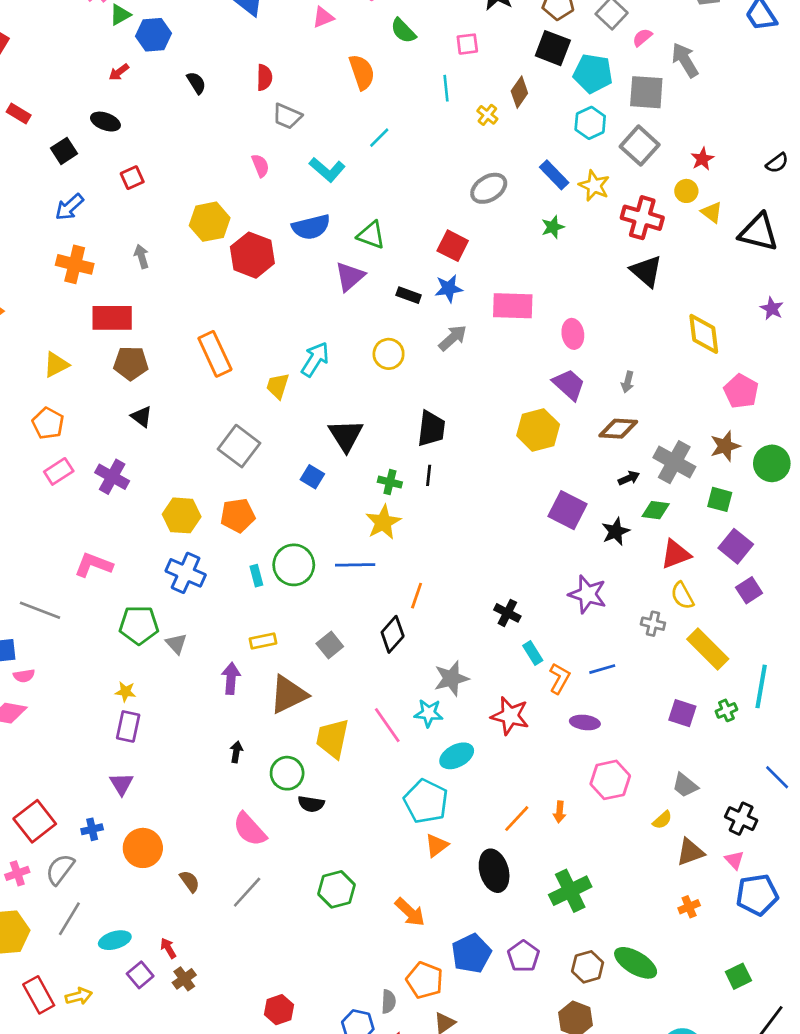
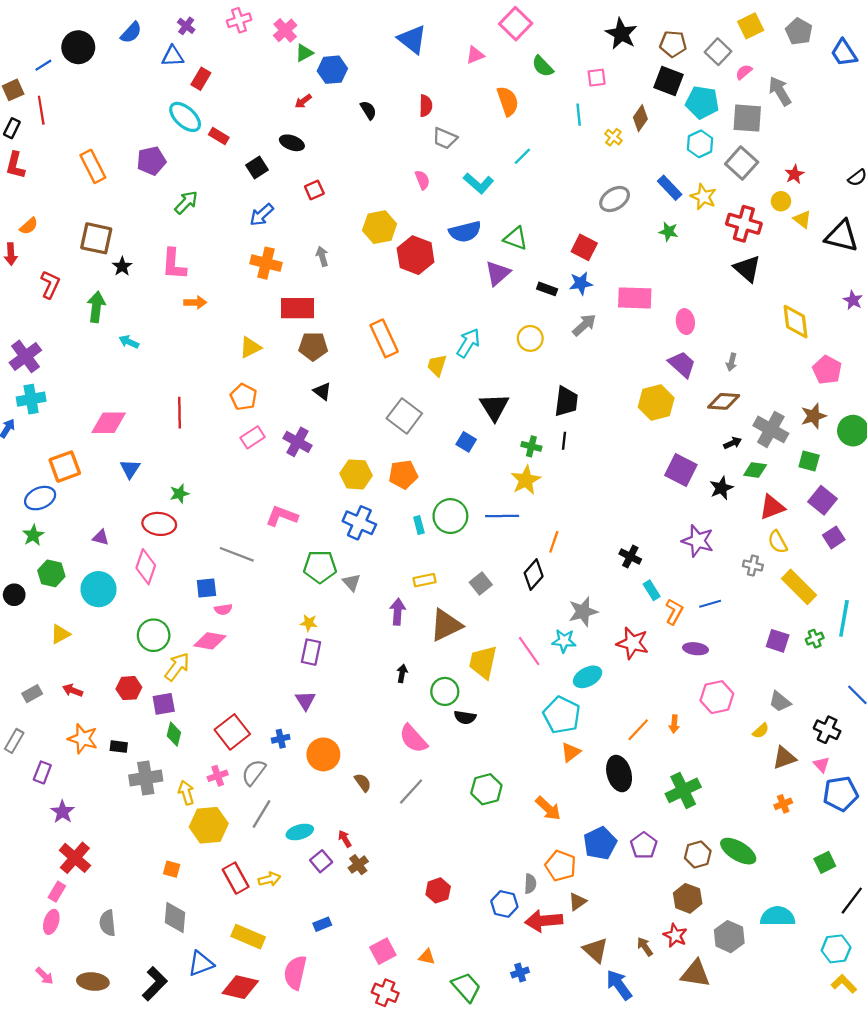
green star: (553, 227) -> (669, 232), turned 30

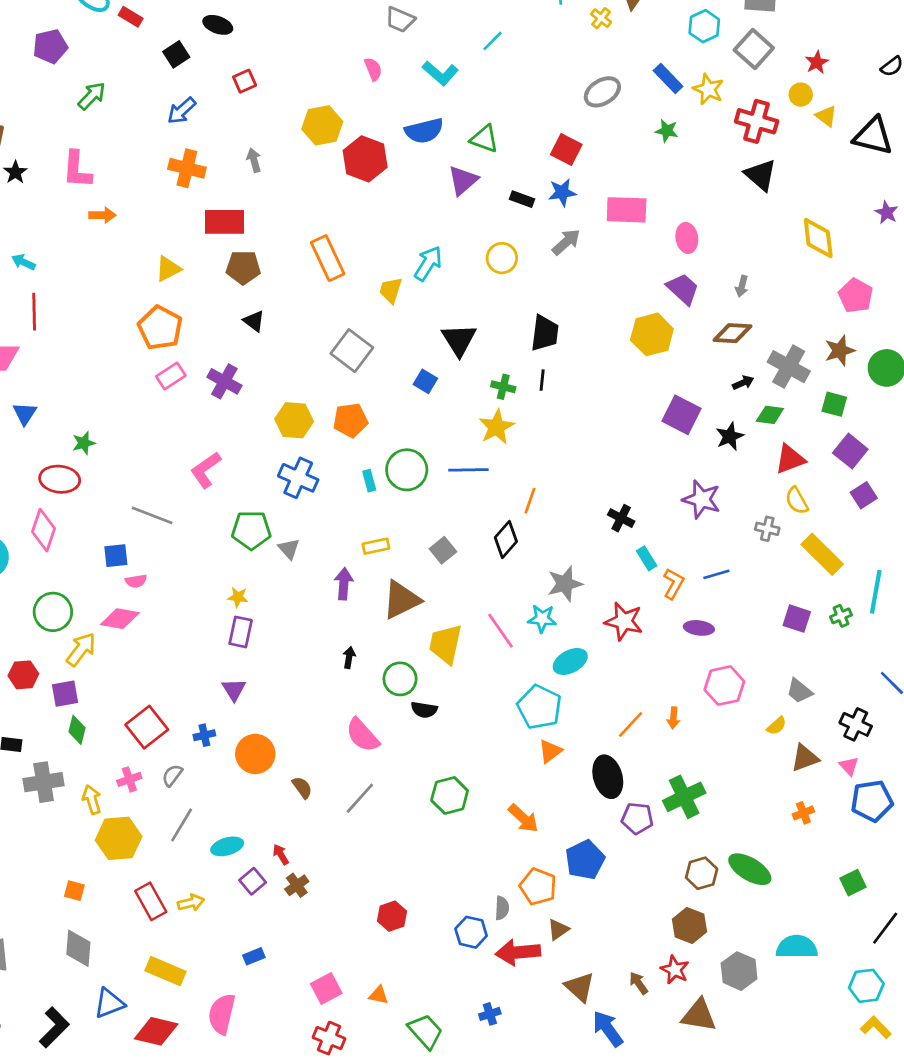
orange pentagon: (244, 397) -> (160, 328), size x1.4
red line: (179, 413) -> (34, 312), moved
pink L-shape: (282, 516) -> (206, 470), turned -56
gray semicircle: (254, 772) -> (172, 775), size x0.7
purple pentagon: (644, 845) -> (637, 818), moved, turned -30

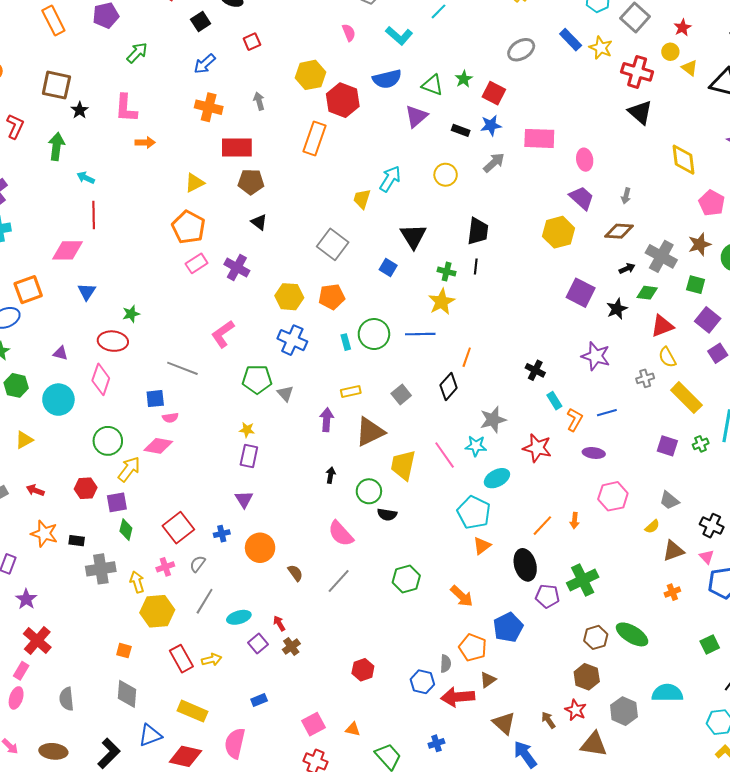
green star: (667, 131) -> (464, 79), moved, turned 30
orange rectangle: (328, 258) -> (314, 138), moved, turned 44
gray cross: (767, 529) -> (645, 378), turned -30

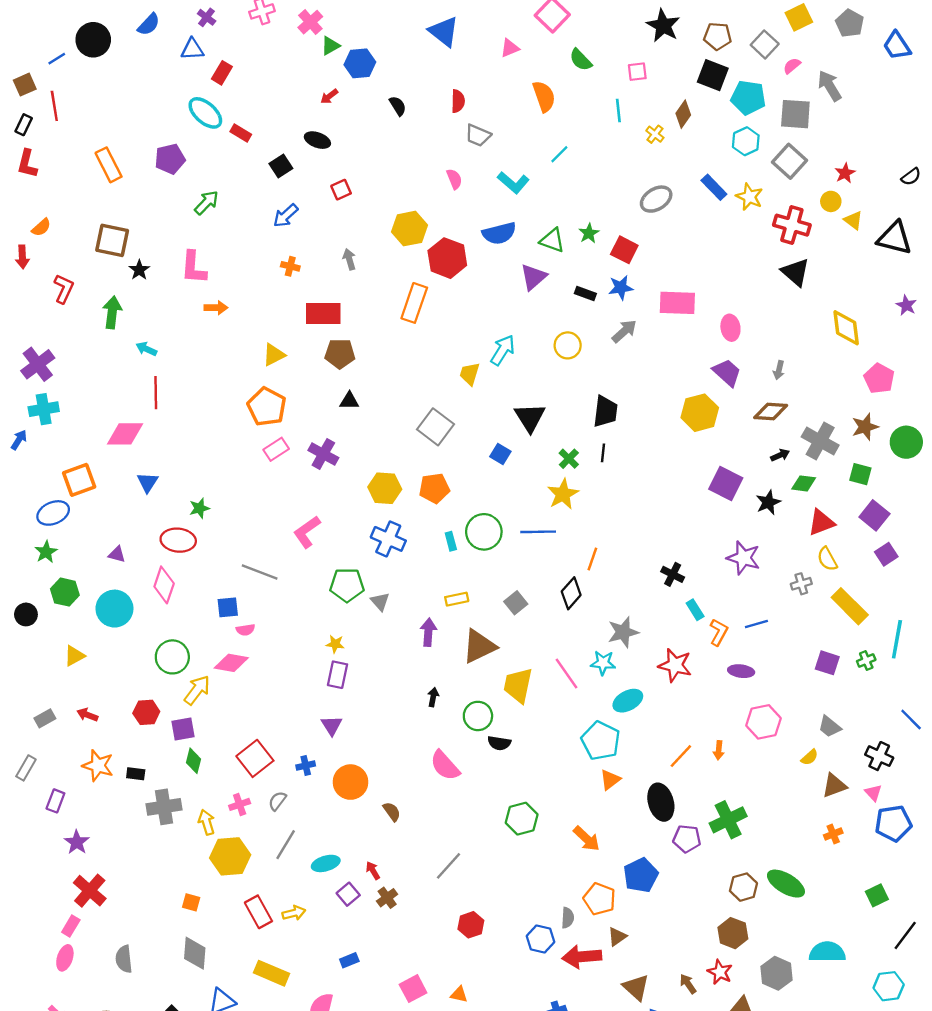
orange cross: (209, 107) -> (290, 266), size x0.6
black triangle: (259, 222) -> (349, 401), turned -36
green cross: (447, 272) -> (569, 459), turned 30
gray line: (339, 581) -> (448, 866), moved

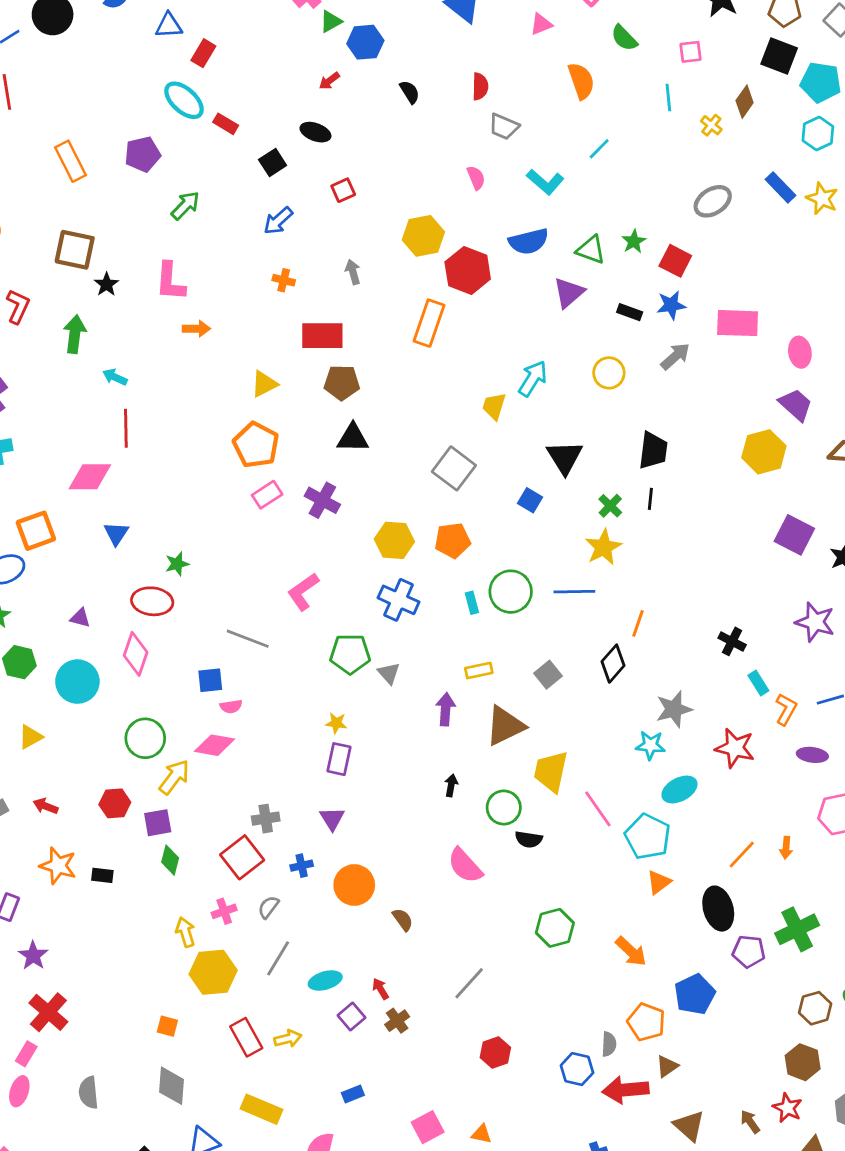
black triangle: (349, 401) -> (353, 438), size x1.4
pink line: (566, 673) -> (598, 809), moved
gray cross: (164, 807) -> (266, 819), moved, size x0.7

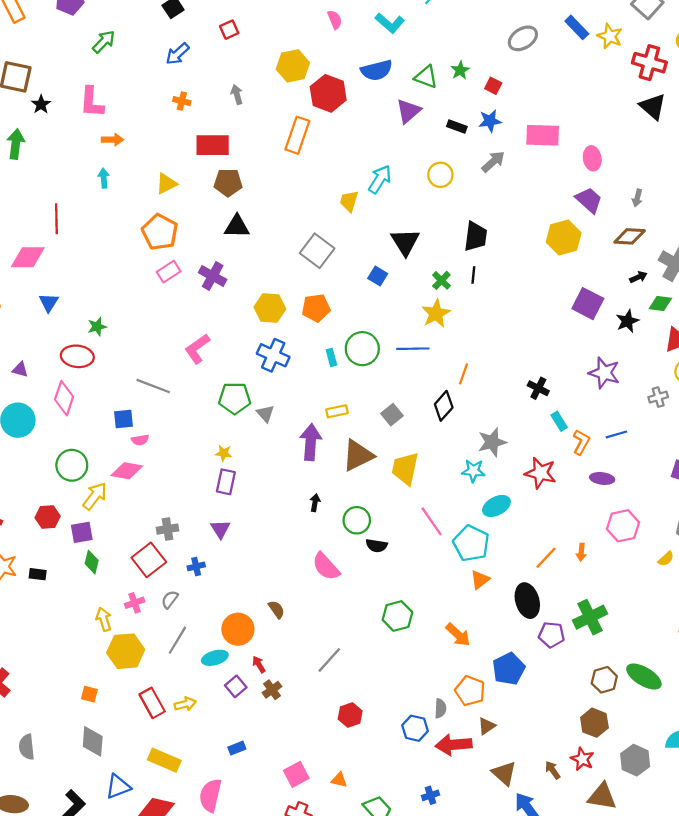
red square: (675, 261) -> (493, 86), size x0.7
cyan arrow: (115, 377) -> (104, 178), moved, turned 60
purple arrow: (446, 709) -> (311, 442), size x1.4
yellow trapezoid: (551, 772) -> (405, 469), moved
orange circle: (354, 885) -> (238, 629), moved

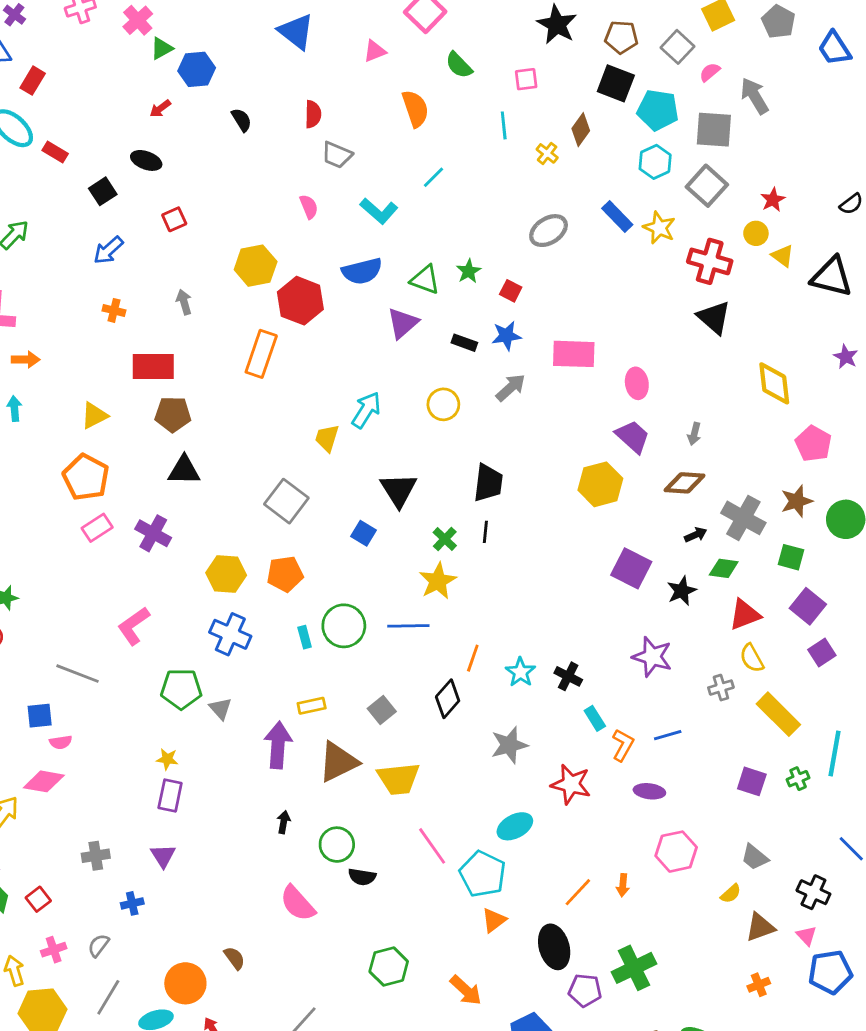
yellow trapezoid: (405, 469) -> (399, 779), turned -108
cyan star: (473, 471) -> (520, 672), moved, turned 30
red square: (149, 560) -> (38, 899), moved, size x0.6

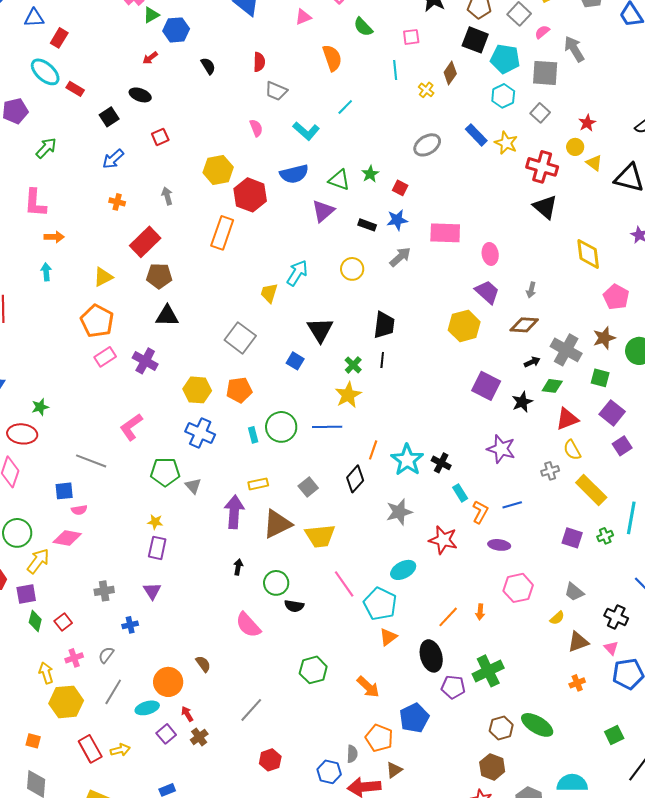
gray square: (707, 186) -> (540, 113), size x0.7
red rectangle: (153, 367) -> (145, 242), turned -44
cyan star: (520, 672) -> (407, 460), size x1.5

